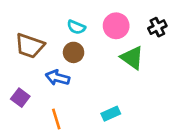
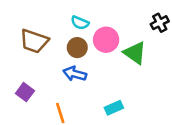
pink circle: (116, 26) -> (106, 40), moved
blue arrow: (58, 78) -> (75, 74), moved

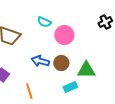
brown circle: (77, 48) -> (61, 63), moved
green triangle: (135, 53) -> (86, 70), moved, turned -36

